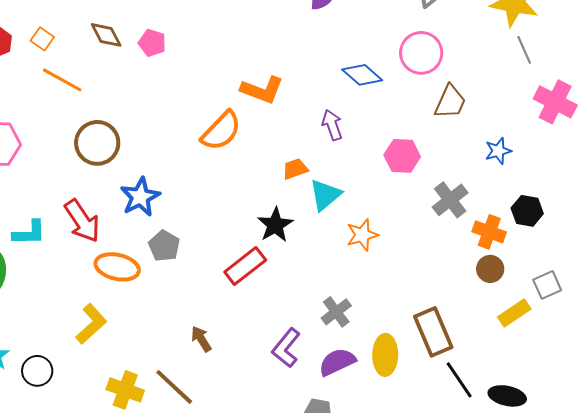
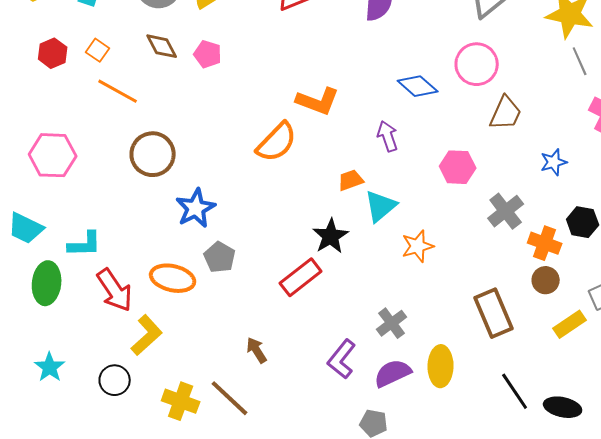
red arrow: (82, 221) -> (115, 290), moved
brown rectangle: (433, 332) -> (494, 313), moved
black circle: (37, 371) -> (115, 380), moved

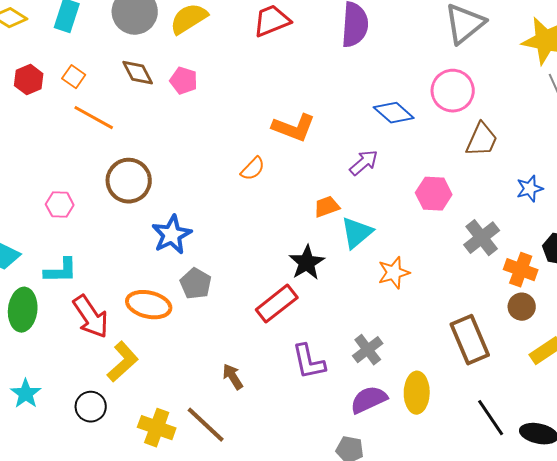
purple arrow: (388, 136) -> (364, 163), turned 68
orange semicircle: (277, 142) -> (253, 169), size x0.6
pink hexagon: (53, 155) -> (60, 205), moved, size x0.6
purple L-shape: (342, 359) -> (309, 362), moved, turned -51

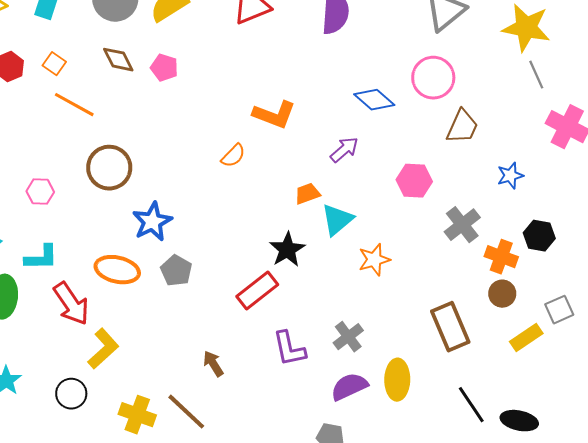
orange ellipse: (149, 305) -> (117, 270), moved

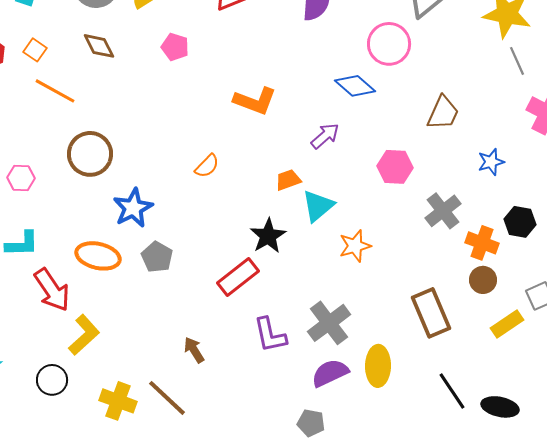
pink pentagon: (164, 68) -> (175, 47), moved
pink circle: (433, 78) -> (389, 44), moved
orange semicircle: (233, 156) -> (207, 166), moved
gray cross: (348, 337) -> (329, 323), size x1.4

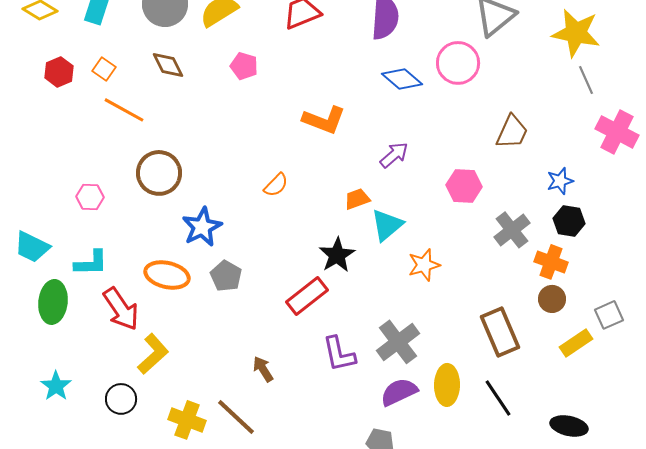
blue diamond: (355, 86) -> (402, 79), moved
black hexagon: (520, 222) -> (569, 221), moved
black line: (452, 391) -> (498, 398), moved

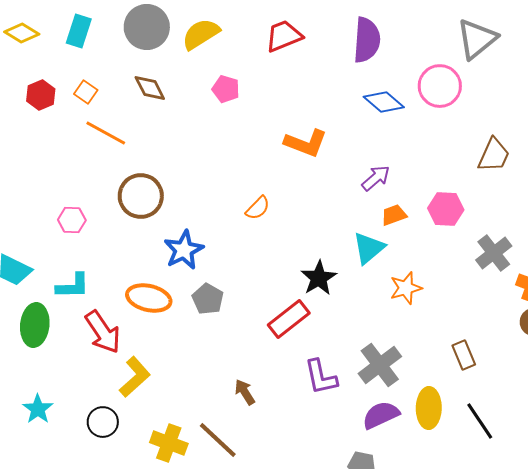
orange trapezoid: (357, 199) -> (394, 215), moved
brown rectangle: (500, 332) -> (464, 355), moved, size x0.6

